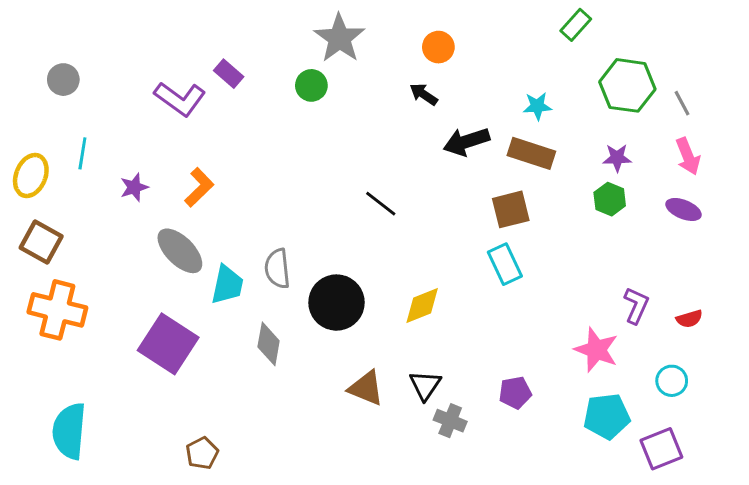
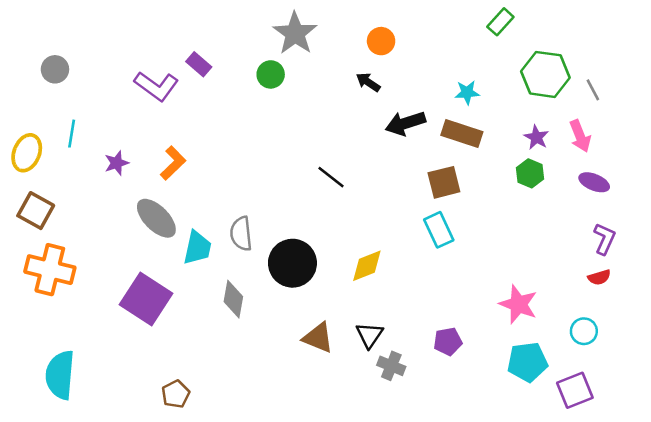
pink arrow: (688, 156) -> (580, 136), moved
purple star: (617, 158) -> (536, 137), turned 30
purple L-shape: (636, 305) -> (604, 239), moved

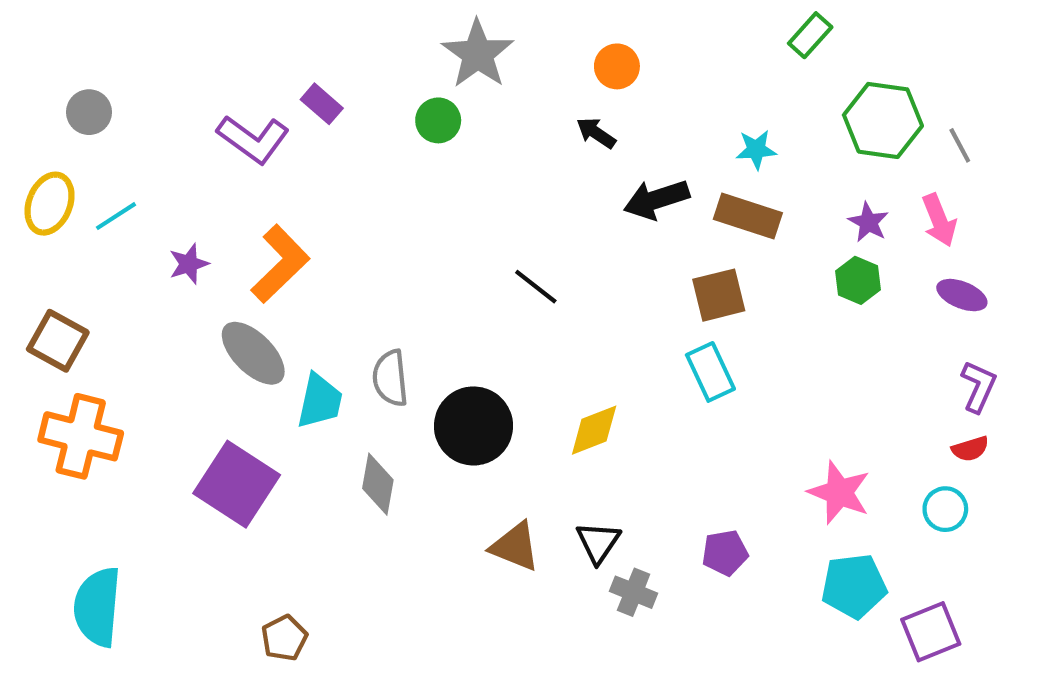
cyan line: (72, 134) -> (116, 216), turned 48
yellow ellipse: (27, 153) -> (50, 204), moved
orange L-shape: (173, 163) -> (280, 264), size x1.4
cyan circle: (584, 331) -> (945, 509), moved

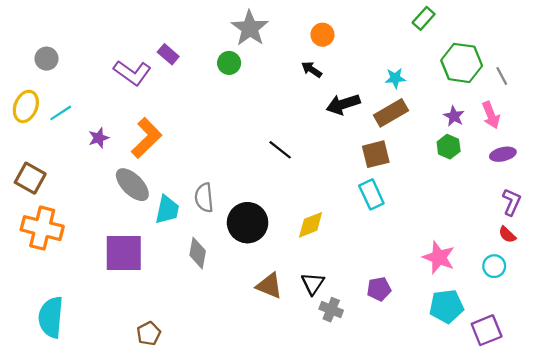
brown rectangle: (748, 216) -> (391, 113), turned -48
purple ellipse: (962, 295) -> (503, 154), turned -35
red semicircle: (970, 449) -> (507, 235), turned 60
purple square: (237, 484) -> (124, 253), turned -33

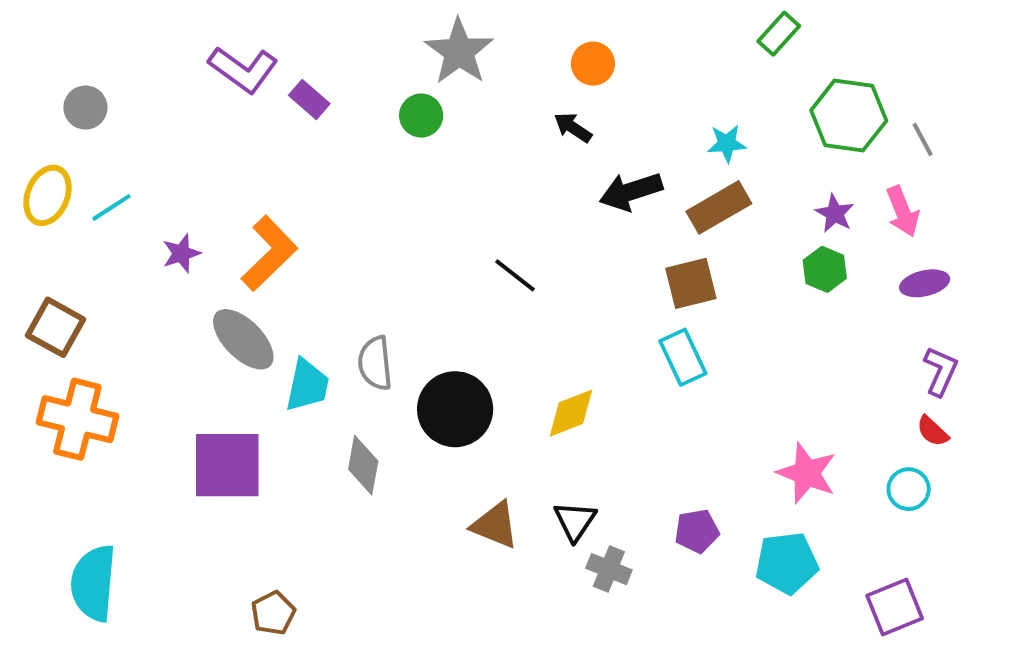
purple L-shape: (132, 73) -> (243, 70), moved
cyan pentagon: (446, 306) -> (787, 563), moved

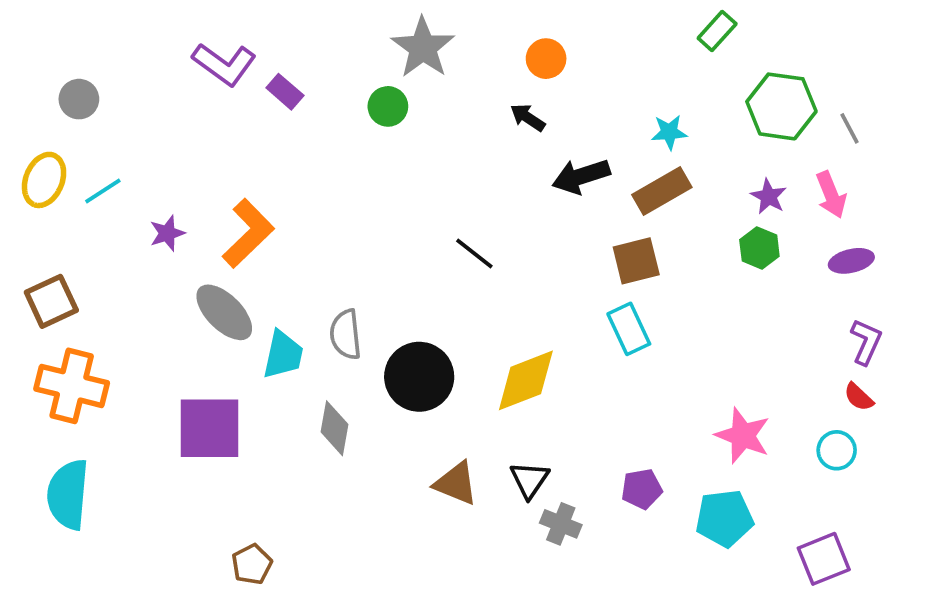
brown square: (55, 327) -> (51, 301), turned 36
yellow diamond: (571, 413) -> (526, 380), size x1.4
cyan semicircle: (93, 583) -> (68, 494), moved

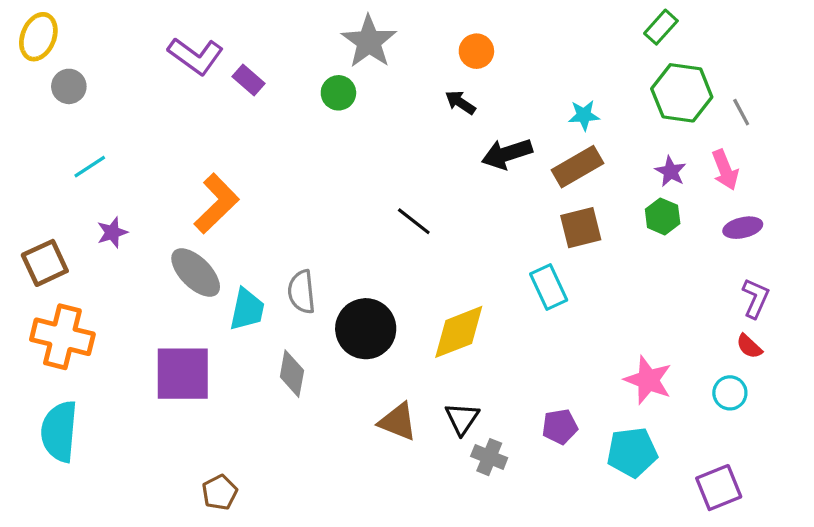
green rectangle: (717, 31) -> (661, 27), moved
yellow ellipse: (44, 180) -> (38, 37), moved
purple star: (167, 233) -> (112, 232), moved
brown square: (636, 261) -> (581, 228), moved

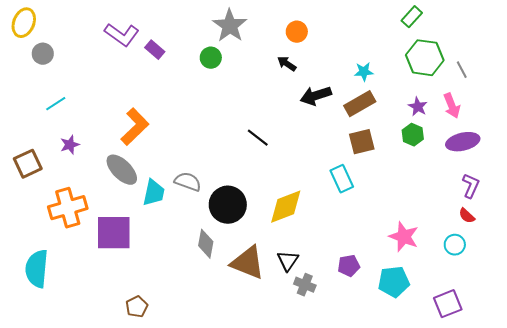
purple ellipse: (743, 228) -> (463, 142), size x1.4
gray semicircle: (302, 292) -> (188, 182), turned 116
orange cross: (62, 337) -> (68, 208), moved, turned -30
gray diamond: (292, 374) -> (206, 244), moved
brown triangle: (398, 422) -> (248, 263), size x1.4

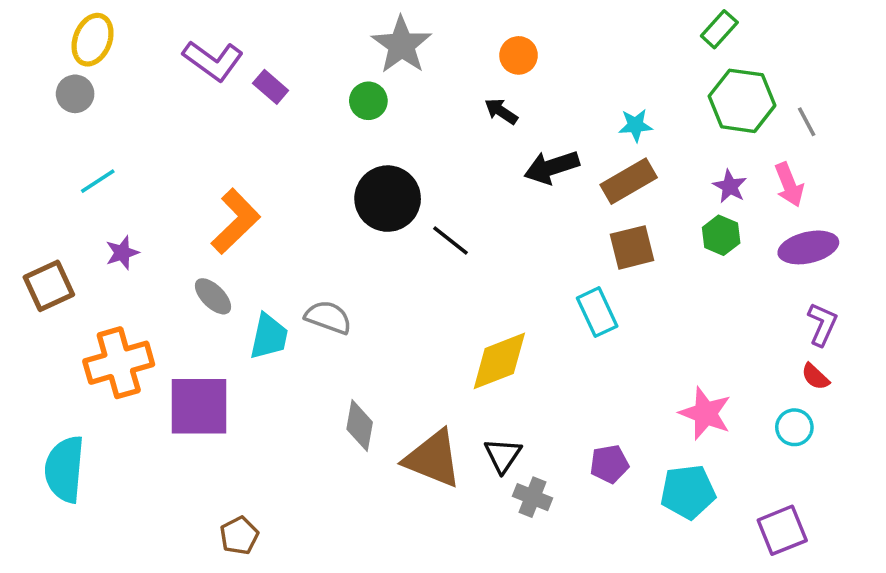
yellow ellipse: (24, 23) -> (93, 40), moved
gray ellipse: (122, 170) -> (213, 296), size x0.7
black circle: (228, 205) -> (388, 199), moved

